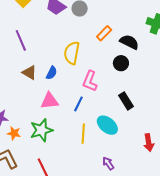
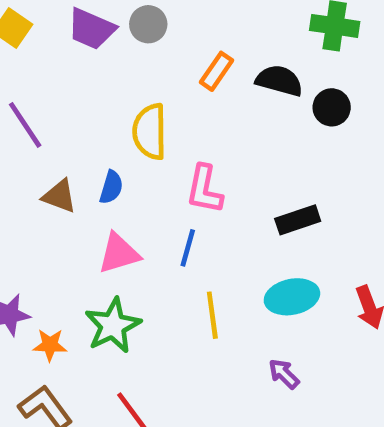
black circle: (121, 63) -> (332, 107), moved
black rectangle: (126, 101) -> (298, 220), turned -66
cyan ellipse: (107, 125) -> (292, 297), moved, turned -40

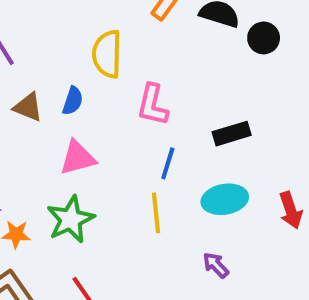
blue line: (188, 248) -> (168, 163), moved

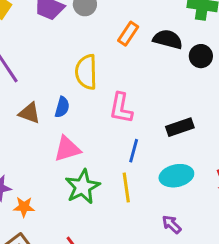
green star: (71, 219) -> (82, 187), moved

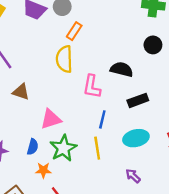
orange rectangle: (128, 34) -> (74, 31), moved
black semicircle: (168, 39) -> (122, 69), moved
blue semicircle: (62, 107) -> (33, 147), moved
orange star: (24, 207) -> (43, 170), moved

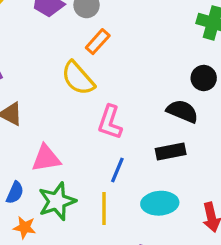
yellow semicircle: (64, 59) -> (78, 78), turned -48
black semicircle: (122, 69) -> (182, 111), moved

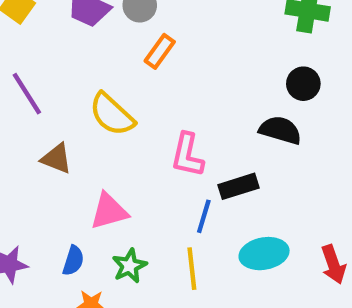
yellow semicircle: (78, 78) -> (112, 114), moved
black rectangle: (171, 151) -> (239, 186), moved
green star: (57, 201) -> (129, 266), size x0.7

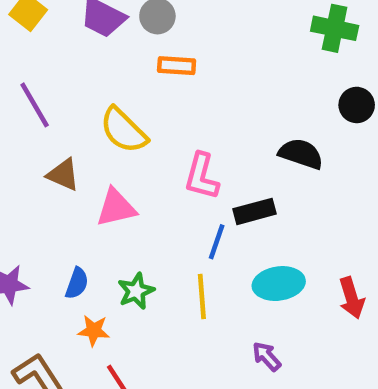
orange rectangle: (160, 51) -> (177, 66), turned 56
black circle: (303, 84) -> (357, 105), moved
pink triangle: (109, 211) -> (116, 208), moved

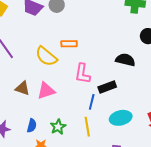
orange rectangle: (177, 66) -> (69, 44), moved
brown triangle: (63, 175) -> (22, 88), moved

